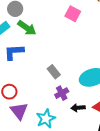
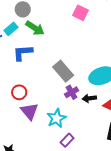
gray rectangle: (54, 72) -> (63, 71), size x1.5
black arrow: (78, 108) -> (89, 98), moved

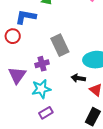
red circle: (19, 92) -> (13, 36), moved
purple cross: (72, 92) -> (42, 64), moved

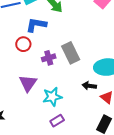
purple cross: (42, 64) -> (49, 58), moved

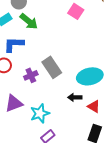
purple triangle: (28, 83) -> (14, 103), turned 42

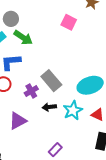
black arrow: (75, 97) -> (49, 107), moved
cyan star: (40, 113) -> (73, 110), moved

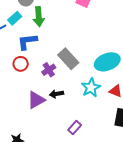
green arrow: (23, 38) -> (39, 17), turned 54
black arrow: (49, 107) -> (56, 94), moved

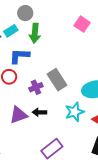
purple rectangle: (75, 127) -> (52, 149), size x1.5

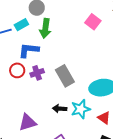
purple cross: (36, 87) -> (37, 73), moved
black arrow: (39, 112) -> (60, 109), moved
purple triangle: (18, 115) -> (28, 122), moved

